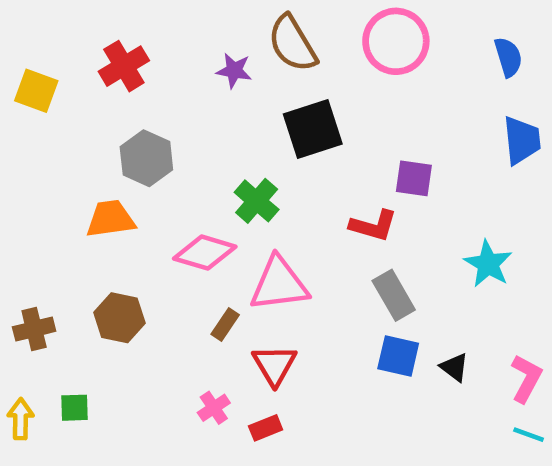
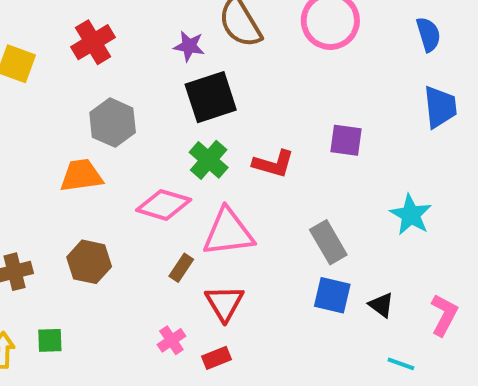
black square: (313, 129) -> (211, 97), moved
red L-shape: (373, 226) -> (273, 164), moved
cyan line: (529, 435) -> (401, 364), moved

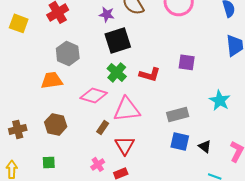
gray rectangle: (328, 242) -> (178, 114), turned -75
green square: (50, 340) -> (49, 162), moved

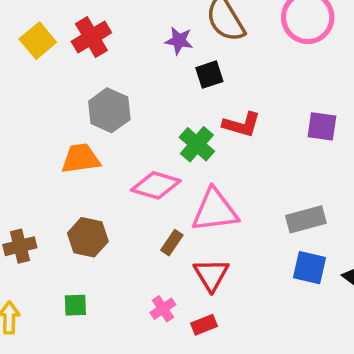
yellow square: (19, 23) -> (38, 41), moved, turned 30
black square: (118, 40) -> (209, 75), moved, size x0.6
red L-shape: (150, 74) -> (242, 125), moved

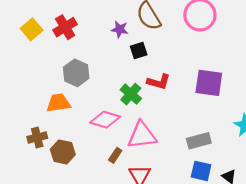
purple square: (322, 126) -> (209, 83), size x1.5
brown cross: (20, 246) -> (37, 137), moved

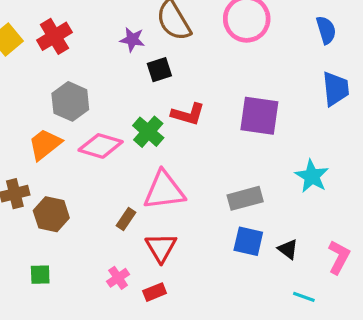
orange trapezoid: (58, 103) -> (45, 144), turned -30
pink diamond: (105, 120) -> (101, 146), moved

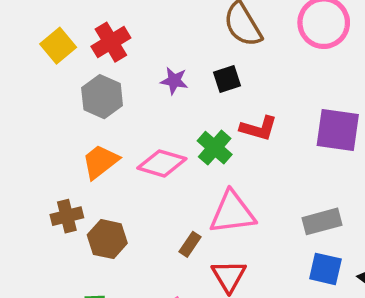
purple star: (132, 40) -> (174, 81), moved
gray hexagon: (70, 101) -> (102, 97), moved

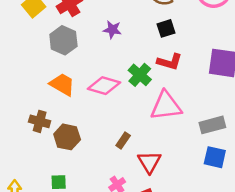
black square: (227, 79) -> (166, 28), moved
orange trapezoid: (100, 162) -> (62, 84), turned 68
pink triangle: (232, 213) -> (166, 106), moved
brown cross: (67, 216) -> (40, 121), turned 30

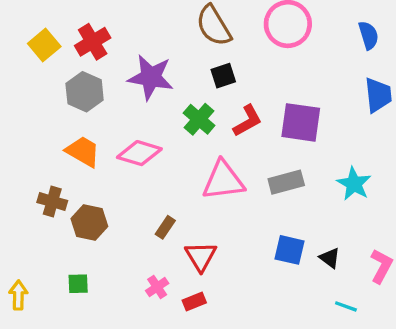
purple star: (112, 30) -> (151, 77), size x1.8
red L-shape: (170, 62) -> (248, 121), moved, turned -45
green cross: (140, 75) -> (199, 119), moved
gray rectangle: (212, 125) -> (286, 182), moved

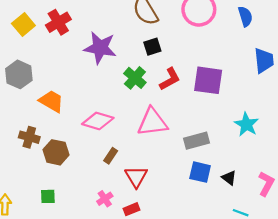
blue semicircle: (369, 35) -> (245, 16), moved
gray hexagon: (85, 92) -> (19, 74), moved
pink diamond: (139, 153) -> (98, 121), moved
gray rectangle: (286, 182) -> (197, 141), moved

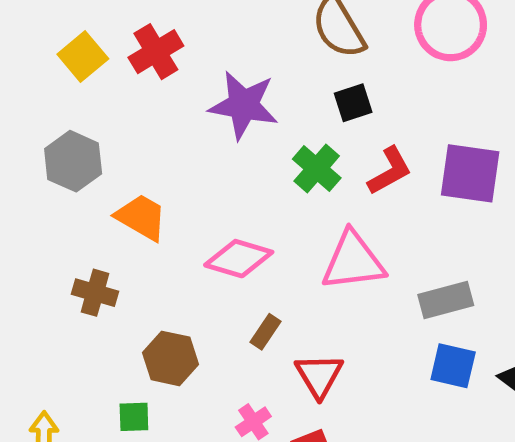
brown hexagon: (56, 152) -> (171, 358), moved

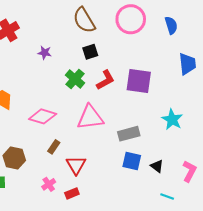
purple star: (244, 105) -> (45, 53), size x0.5

